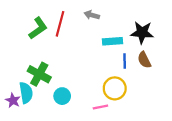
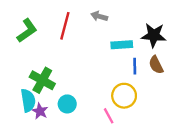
green L-shape: (38, 28) -> (27, 31), moved
purple star: (13, 100) -> (40, 111), moved
pink line: (100, 107) -> (109, 116), turned 72

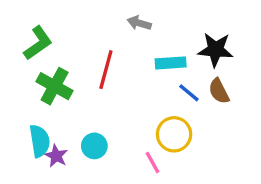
red line: (65, 26) -> (106, 70), moved
blue line: (135, 66) -> (189, 93), turned -49
green cross: (42, 80) -> (55, 86), moved

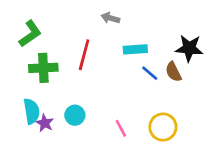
black star: (216, 50) -> (189, 48), moved
green cross: (55, 86) -> (43, 68), turned -32
yellow circle: (174, 134) -> (163, 127), moved

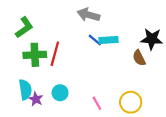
gray arrow: (110, 18) -> (88, 15), size x1.5
red line: (84, 55) -> (55, 54), moved
blue line: (150, 73) -> (95, 40), moved

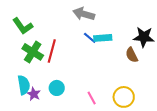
green L-shape: (24, 27) -> (23, 26), turned 90
green cross: (35, 55) -> (33, 52), turned 35

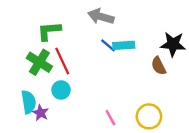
green L-shape: (23, 26) -> (49, 31), moved, turned 120
red line: (52, 51) -> (62, 61), turned -40
cyan circle: (57, 88) -> (61, 90), moved

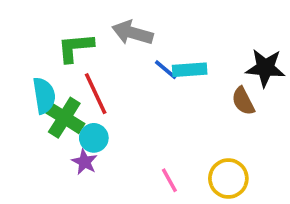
gray arrow: (101, 17) -> (133, 33), moved
green cross: (39, 62) -> (64, 118), moved
cyan semicircle: (29, 102) -> (44, 96), moved
purple star: (41, 113) -> (85, 162), moved

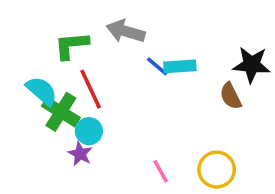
cyan semicircle: (44, 96) -> (42, 91), turned -40

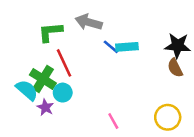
cyan semicircle: (42, 91) -> (27, 90), moved
brown semicircle: (231, 96) -> (175, 68), moved
purple star: (80, 154) -> (45, 107), moved
yellow circle: (217, 170) -> (168, 117), moved

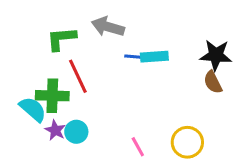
blue line: (111, 47) -> (135, 57), turned -35
green cross: (43, 79) -> (52, 96), turned -30
cyan circle: (63, 93) -> (76, 132), moved
yellow circle: (168, 117) -> (187, 142), moved

